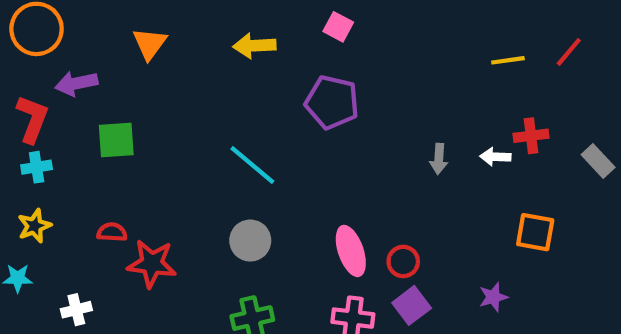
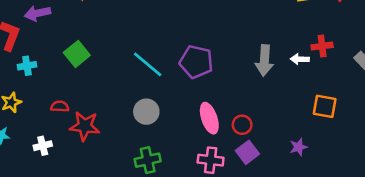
purple pentagon: (332, 102) -> (196, 62), moved
green square: (116, 140) -> (77, 54), moved, turned -35
gray arrow: (439, 159) -> (264, 60), size x1.6
cyan cross: (37, 167) -> (27, 66), moved
white cross: (76, 310) -> (43, 146), moved

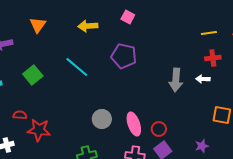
red cross: (322, 46) -> (213, 58), moved
purple pentagon: (196, 62) -> (124, 56), moved
cyan line: (148, 64) -> (77, 67), moved
gray circle: (146, 112) -> (102, 119), moved

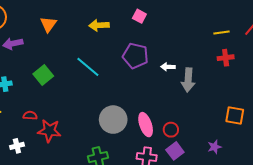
white arrow: (203, 79) -> (168, 67), moved
gray circle: (102, 119) -> (113, 120), size x1.4

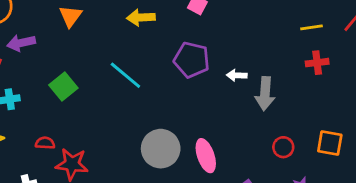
red circle: (171, 130) -> (283, 147), moved

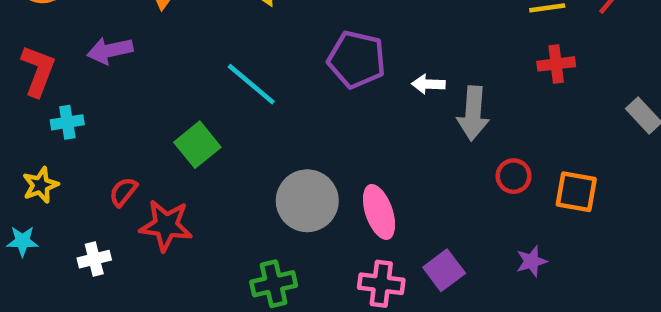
purple arrow: (21, 43) -> (110, 51), moved
green square: (63, 87) -> (197, 145), moved
red semicircle: (45, 143) -> (123, 192), turned -54
red circle: (283, 147) -> (514, 176), moved

